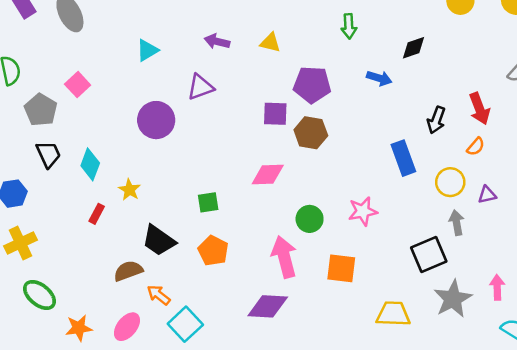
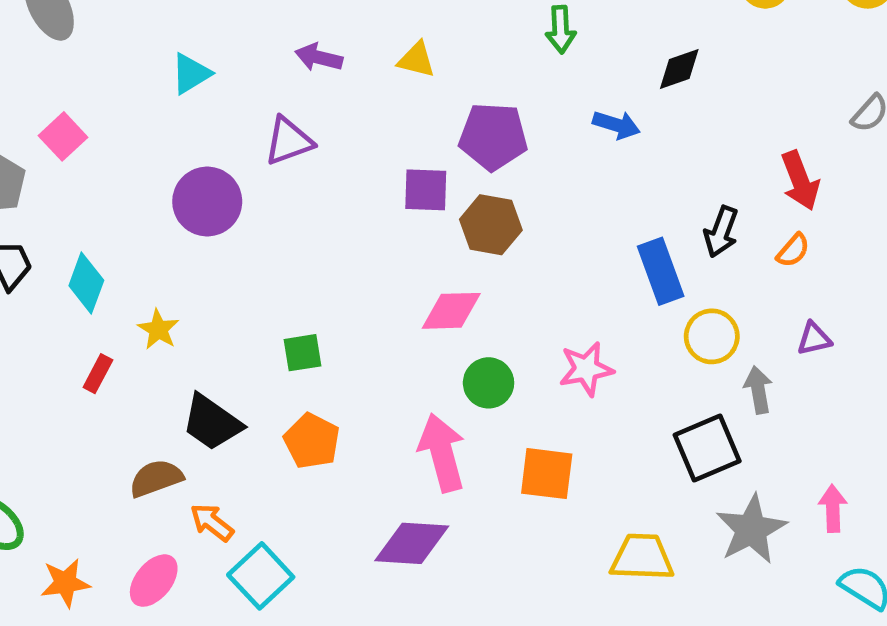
black arrow: (436, 120) -> (721, 232), moved
pink diamond: (268, 175) -> (451, 311), moved
yellow circle: (450, 182) -> (712, 336), moved

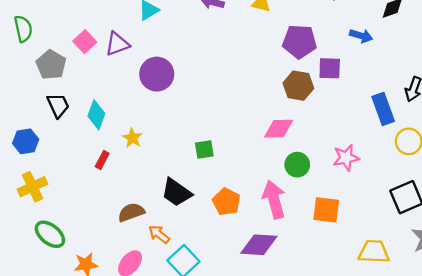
purple triangle: (289, 141) -> (117, 44), moved
purple square: (426, 190) -> (330, 68), moved
black trapezoid: (212, 422) -> (176, 192), moved
orange pentagon: (312, 441) -> (226, 202), moved

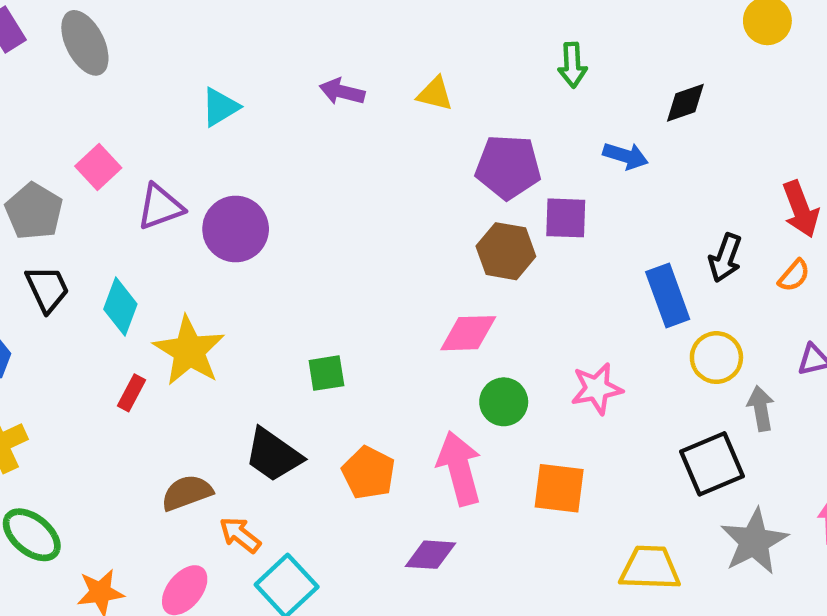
purple triangle: (117, 44) -> (160, 207), moved
yellow star: (132, 138) -> (189, 351), size x1.8
purple diamond: (259, 245) -> (431, 555), size x0.7

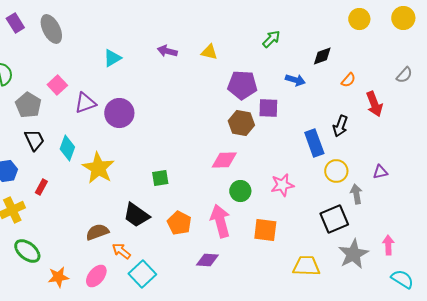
green arrow: (572, 65) -> (271, 39), turned -132
orange semicircle: (794, 276) -> (348, 80), moved
red rectangle: (131, 393) -> (41, 187), moved

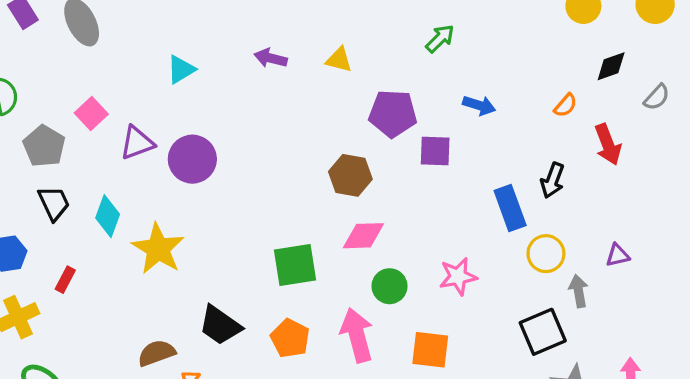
black diamond: (322, 56) -> (611, 66), moved
brown hexagon: (241, 123) -> (350, 175), moved
green square: (160, 178) -> (295, 265), moved, size x1.6

